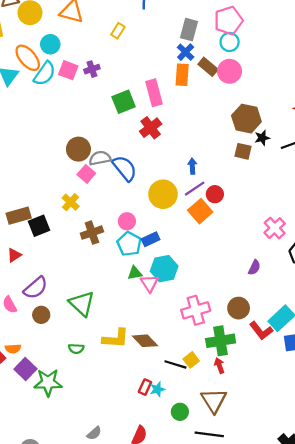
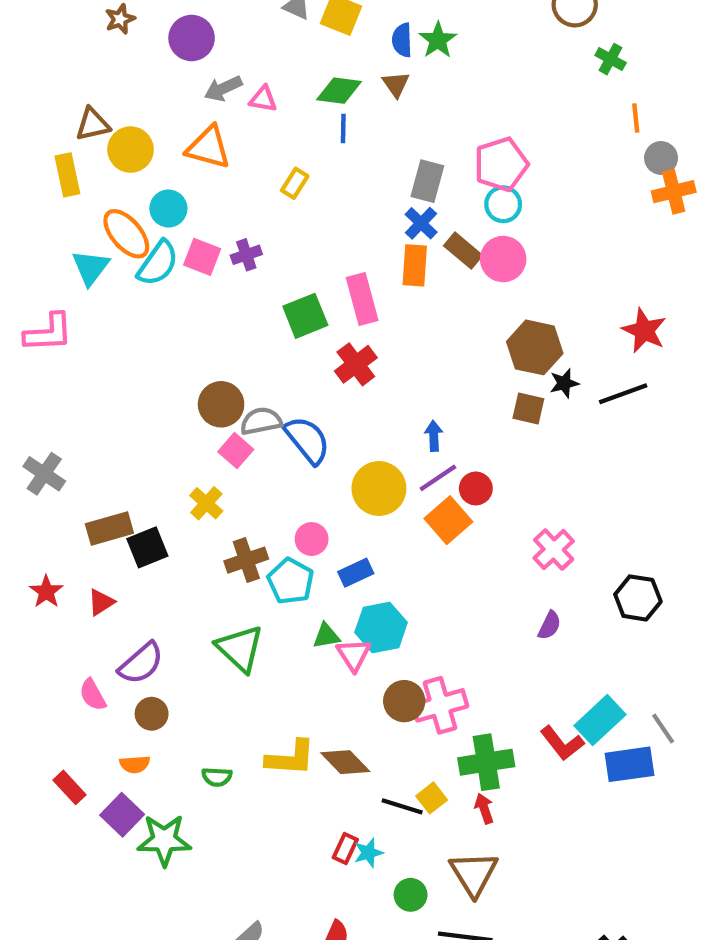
pink cross: (275, 228) -> (554, 550), moved
cyan pentagon: (129, 244) -> (291, 581), moved
green triangle: (82, 304) -> (240, 648), moved
brown circle: (239, 308) -> (404, 701), moved
orange semicircle: (13, 349) -> (135, 764), moved

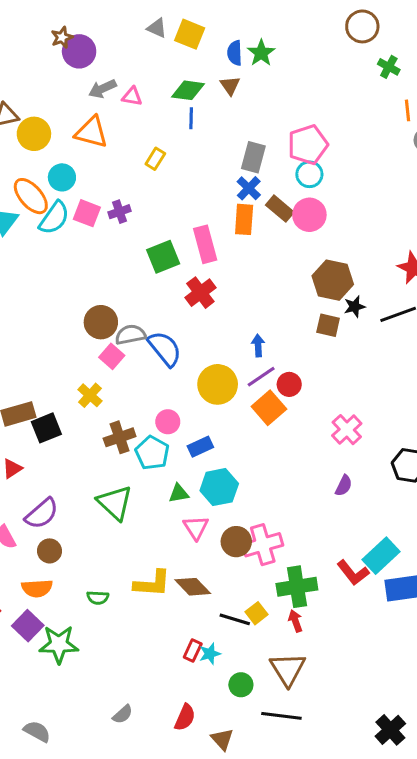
brown star: (120, 19) -> (62, 37), moved
pink triangle: (354, 655) -> (196, 528), moved
orange semicircle: (135, 764) -> (37, 588), size x1.4

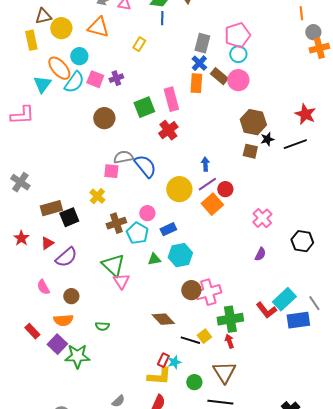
brown circle: (101, 322) -> (104, 118), moved
pink square: (112, 356) -> (111, 171), turned -35
purple semicircle: (42, 514) -> (66, 257), moved
pink triangle: (196, 528) -> (121, 281), moved
yellow L-shape: (152, 584) -> (159, 376), moved

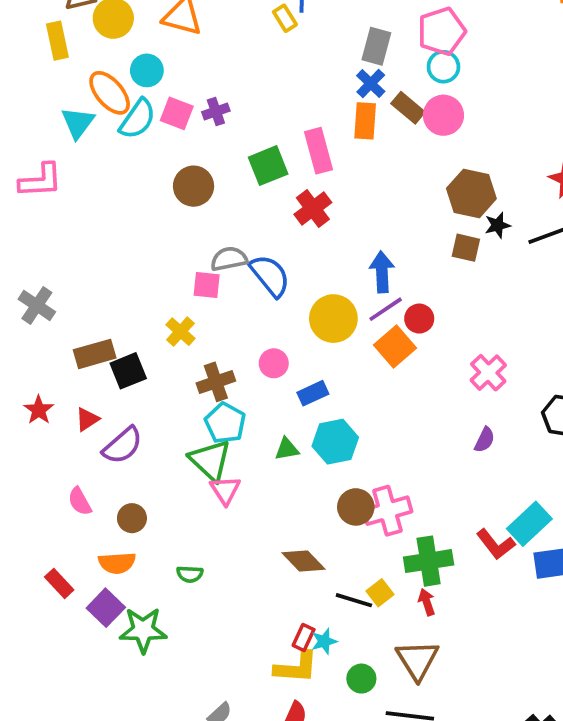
yellow rectangle: (139, 44) -> (285, 18), moved, turned -64
blue arrow: (205, 164) -> (382, 272), size x1.5
cyan pentagon: (137, 233) -> (225, 423), moved

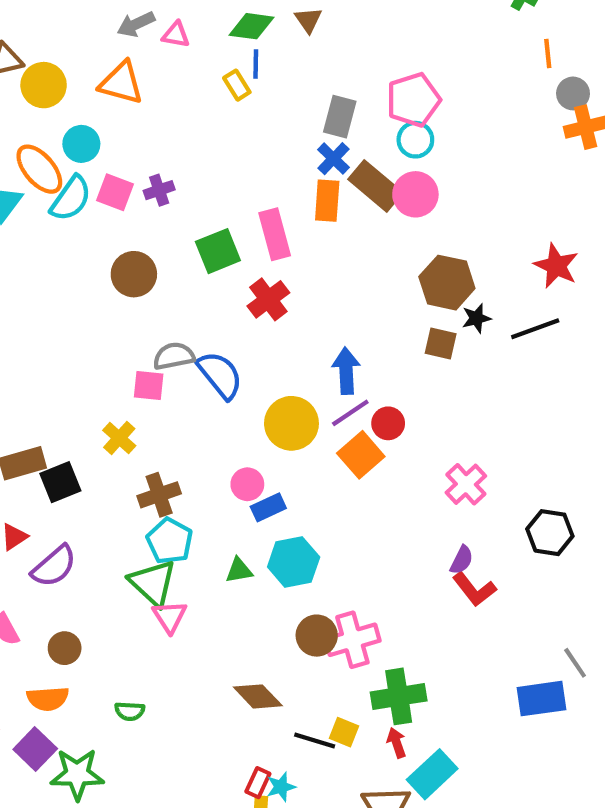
brown rectangle: (408, 108) -> (376, 186), size x1.4
pink circle: (274, 363) -> (247, 484), moved
cyan rectangle: (529, 524) -> (432, 774), moved
red L-shape: (496, 544) -> (474, 589), moved
yellow square: (380, 593) -> (344, 732), turned -30

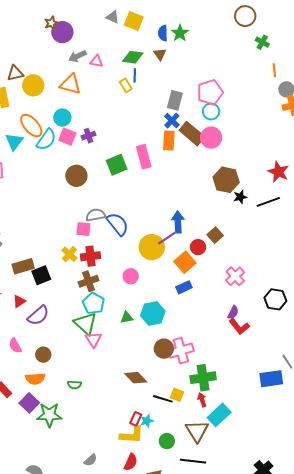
cyan circle: (81, 144) -> (62, 118), moved
red cross: (268, 299) -> (90, 256), moved, turned 30
brown square: (441, 343) -> (215, 235), moved, turned 35
purple line: (350, 413) -> (167, 238), moved
blue rectangle: (268, 507) -> (184, 287), moved

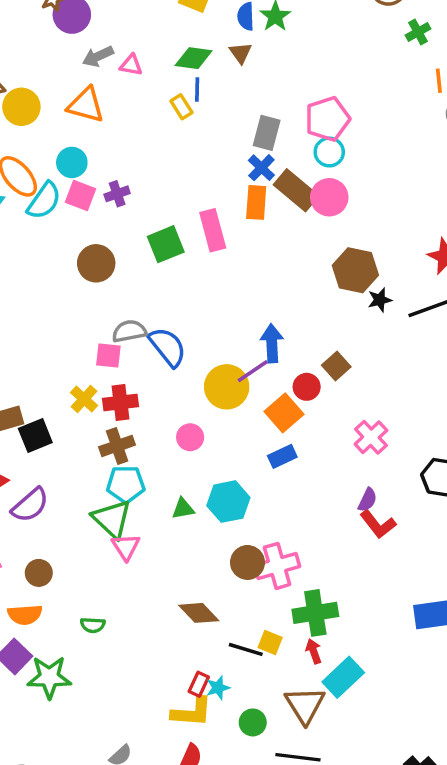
green cross: (262, 42) -> (418, 32), turned 32
cyan pentagon: (94, 303) -> (126, 484), turned -30

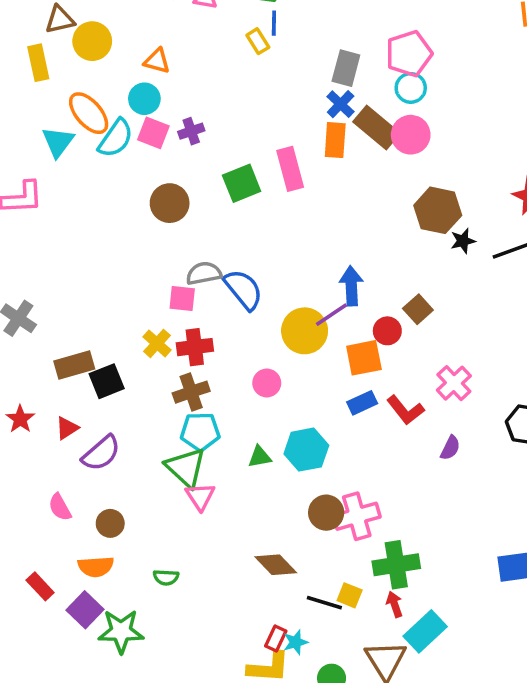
orange triangle: (86, 105) -> (157, 61), moved, size x0.7
orange square: (284, 413) -> (364, 358), turned 30
red L-shape: (378, 524) -> (405, 410), moved

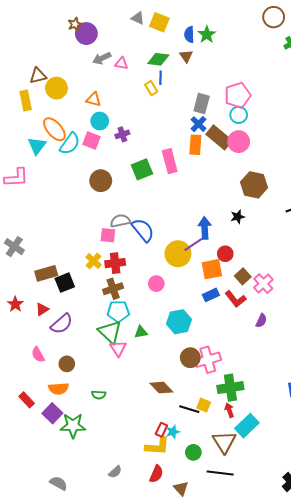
cyan circle: (144, 99) -> (100, 121), moved
purple cross: (191, 131) -> (122, 134), moved
black star: (463, 241) -> (238, 217), moved
brown square: (418, 309) -> (243, 276), moved
green triangle: (260, 457) -> (141, 332), moved

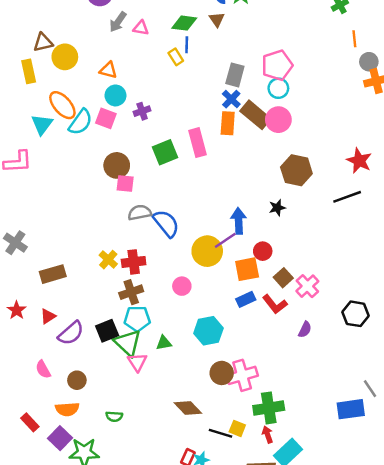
gray arrow: (102, 58) -> (118, 22), turned -30
pink square: (108, 235) -> (125, 184), moved
black square: (65, 283) -> (107, 331), moved

